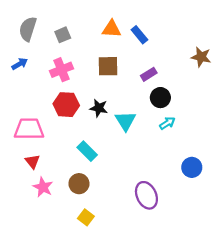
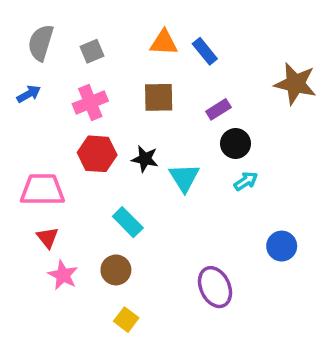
brown star: (201, 57) -> (295, 84), size x1.4

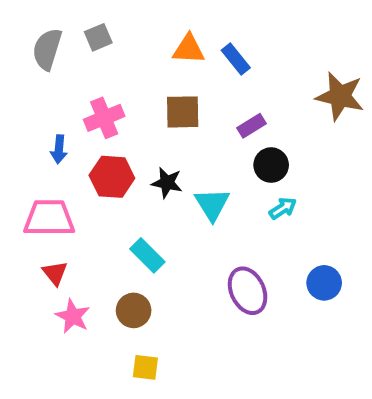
gray square: (92, 51) -> (98, 37), moved
blue arrow: (29, 94) -> (59, 149), moved, turned 125
purple ellipse: (215, 287) -> (248, 291), moved
yellow square: (126, 320) -> (145, 367), turned -30

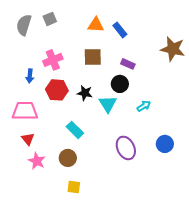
purple rectangle: (251, 126) -> (128, 64), turned 56
black circle: (271, 165) -> (120, 84), moved

